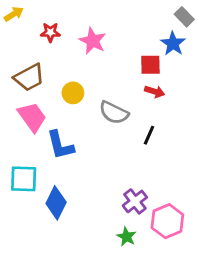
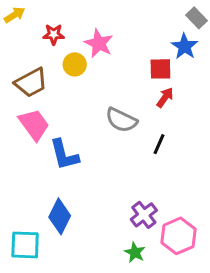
red arrow: (155, 92) -> (165, 98), turned -72
yellow circle: (73, 93) -> (75, 64), moved
cyan square: (24, 179) -> (25, 245), moved

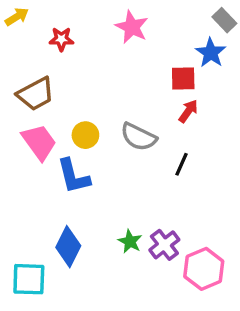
pink star: (99, 43) -> (132, 27), moved
yellow circle: (75, 64) -> (85, 135), moved
green star: (135, 252) -> (130, 241), moved

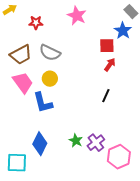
gray semicircle: (139, 137) -> (50, 53), moved

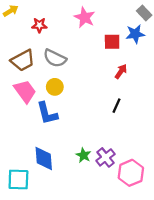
blue star: (123, 31) -> (135, 34), turned 30
red square: (107, 46) -> (112, 42), moved
blue diamond: (40, 144) -> (44, 159), turned -30

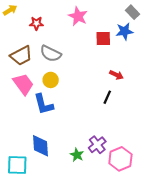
red arrow: (121, 71) -> (116, 75), moved, turned 80
green star: (83, 155) -> (77, 155), moved

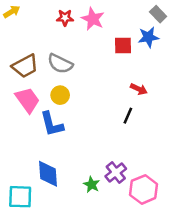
red star: (36, 23) -> (65, 18), moved

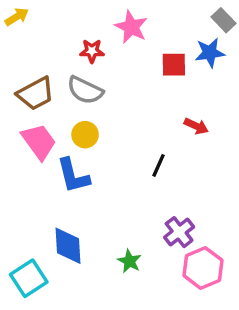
red star: (65, 18) -> (92, 51), moved
black line: (128, 116) -> (159, 165), moved
purple cross: (116, 173) -> (179, 232), moved
cyan square: (20, 197) -> (29, 278), turned -35

